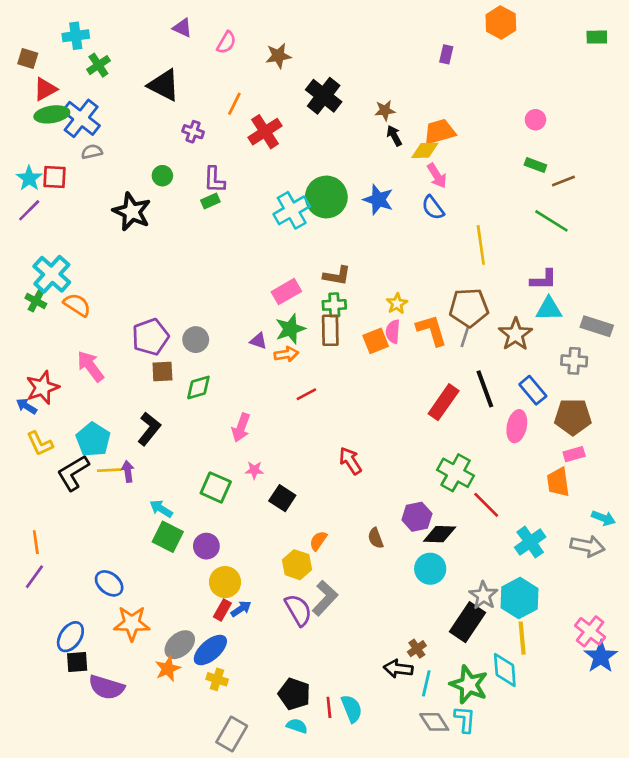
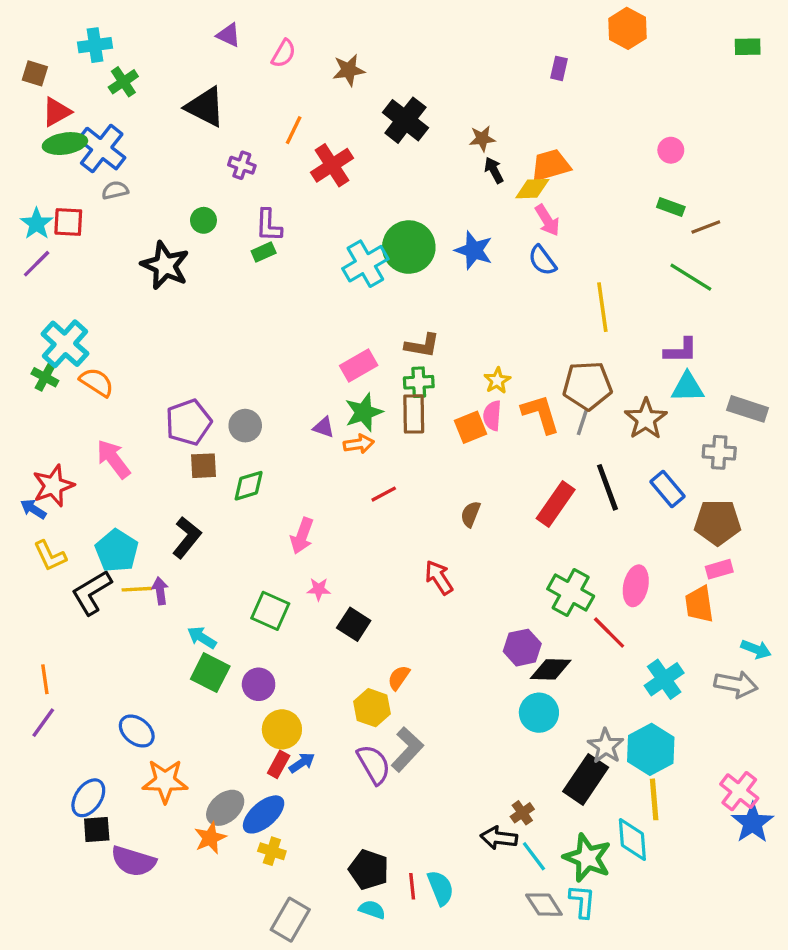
pink ellipse: (517, 426) -> (636, 586), moved
brown semicircle: (376, 538) -> (471, 514), moved, turned 42
cyan line: (426, 683) -> (534, 856), turned -50

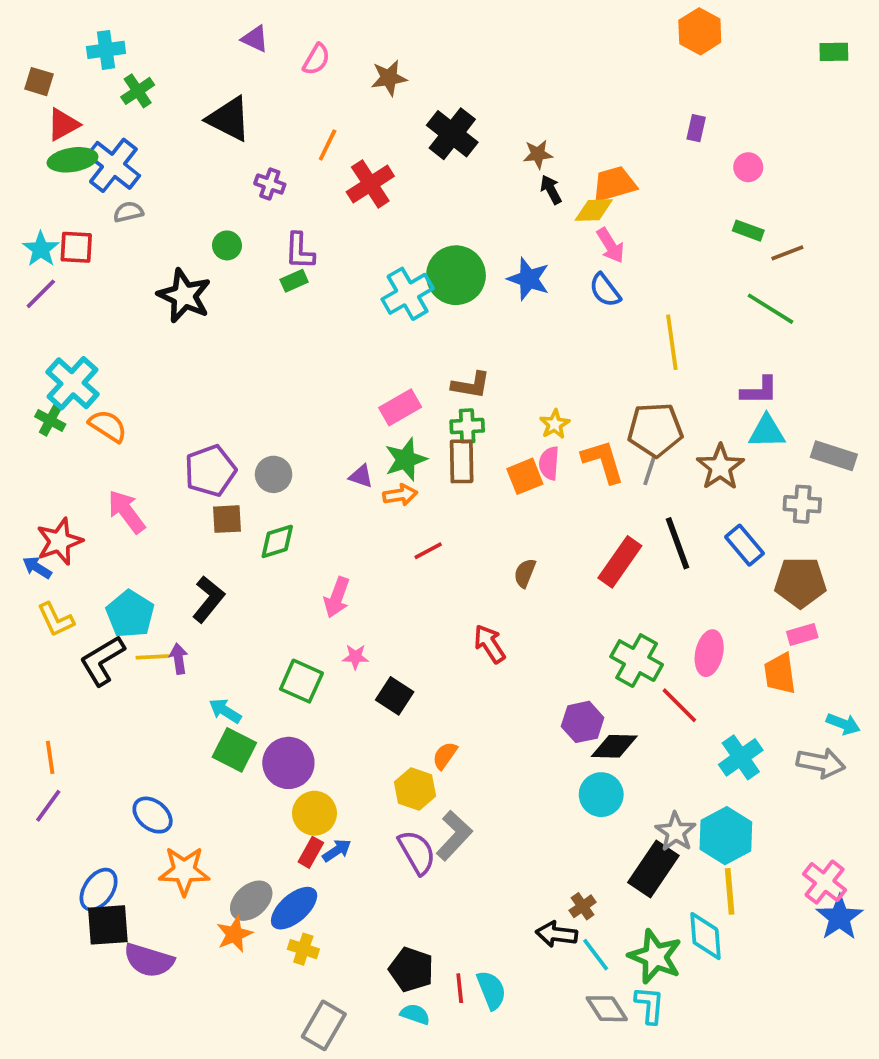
purple rectangle: (559, 68) -> (696, 128), moved
purple circle: (259, 684) -> (288, 763), size x1.4
black square: (97, 829) -> (108, 925), size x1.4

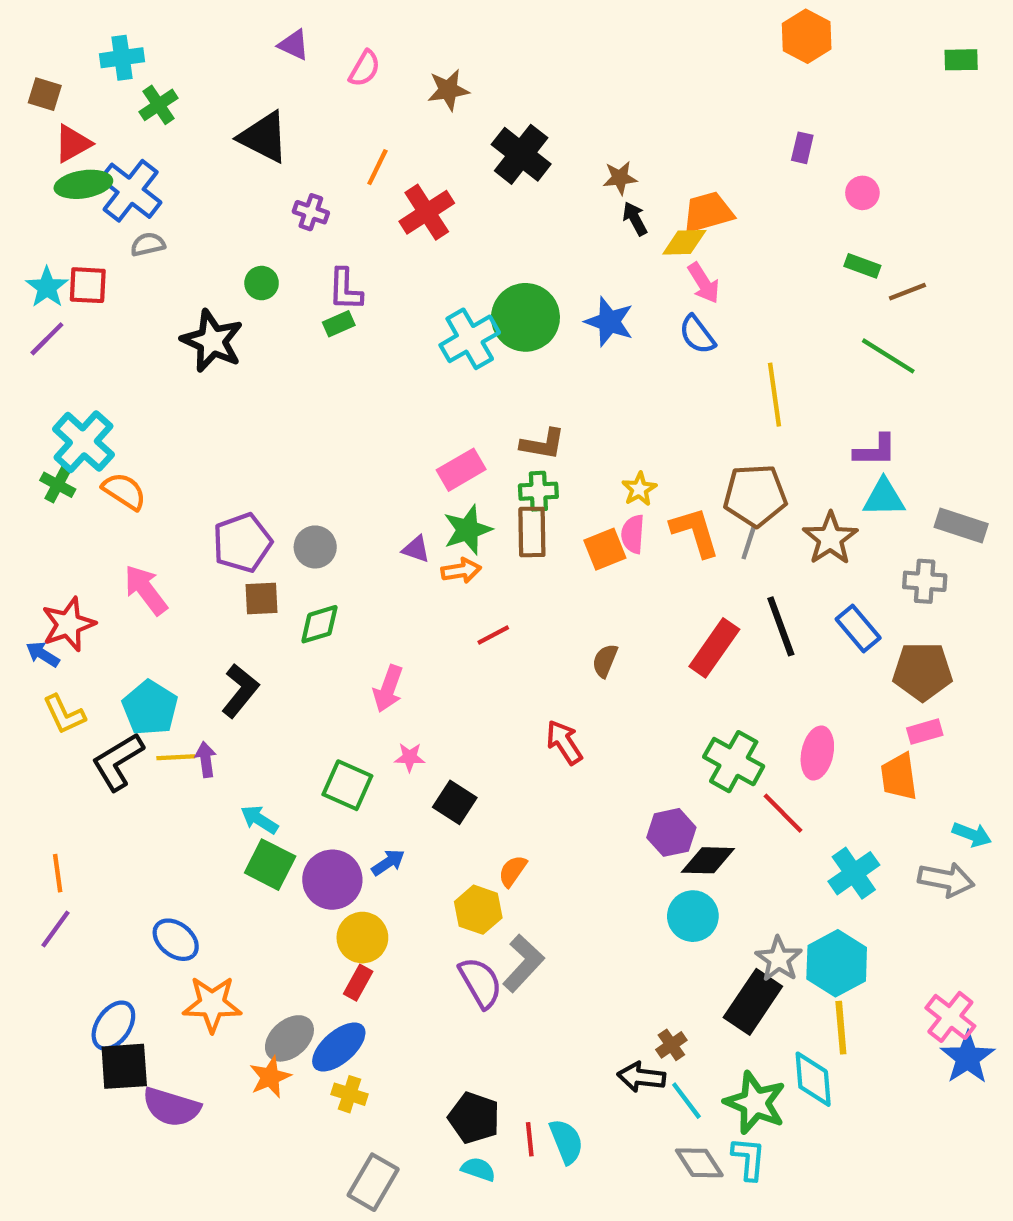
blue arrow: (337, 850) -> (388, 862), moved

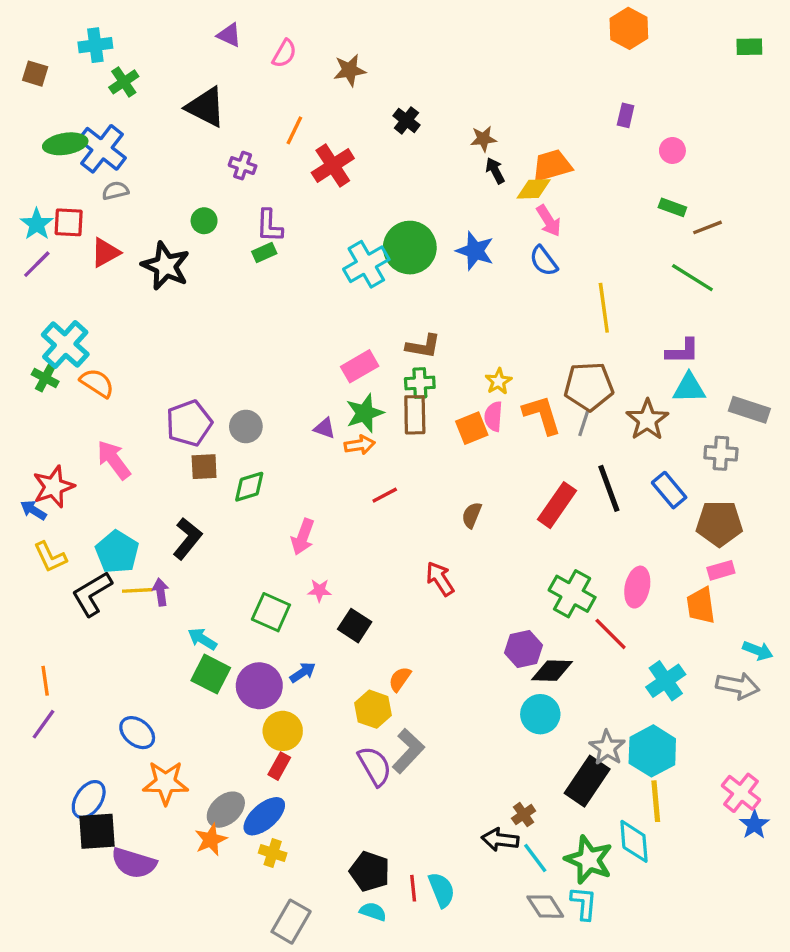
red triangle: (73, 144) -> (105, 253), moved
black cross: (521, 154) -> (406, 120), size x0.6
blue star: (968, 1058) -> (754, 825), size x0.7

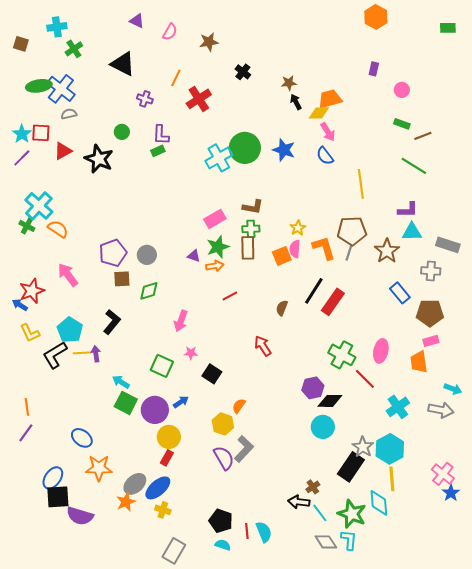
black line: (609, 488) -> (314, 291), moved, turned 52

